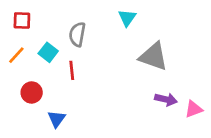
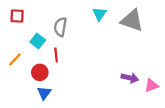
orange line: (16, 55) -> (15, 59), moved
gray triangle: (153, 56) -> (132, 20), moved
red circle: (32, 92) -> (40, 72), moved

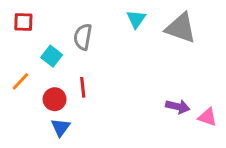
red line: (56, 55) -> (83, 87), moved
pink triangle: (151, 85) -> (207, 117), turned 40

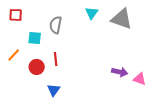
cyan square: (52, 56) -> (35, 38), turned -32
blue triangle: (60, 127) -> (54, 90), moved

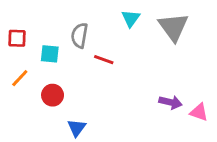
red square: (16, 15) -> (17, 38), moved
gray triangle: (122, 19) -> (173, 27), turned 35
red line: (56, 59) -> (104, 60), moved, turned -64

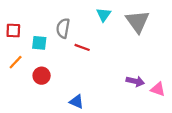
blue triangle: (77, 128) -> (77, 102), moved, turned -42

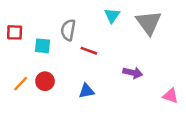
orange line: (16, 62) -> (21, 84), moved
purple arrow: (135, 81) -> (133, 73), moved
blue triangle: (77, 102) -> (86, 91), moved, turned -35

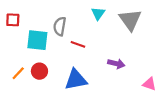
red square: (15, 32) -> (13, 20), moved
cyan square: (43, 46) -> (37, 40), size x1.5
blue triangle: (86, 91) -> (76, 80), size x1.6

